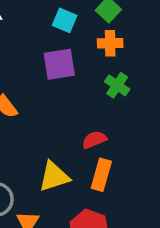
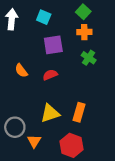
cyan square: (65, 20) -> (44, 17), moved
red semicircle: (94, 140) -> (50, 75), moved

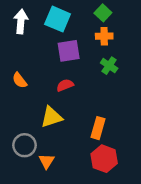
cyan square: (44, 17) -> (58, 19), size x1.5
orange semicircle: (21, 71) -> (20, 80), moved
yellow triangle: (50, 113) -> (51, 117), moved
red hexagon: (71, 145) -> (104, 159), moved

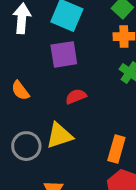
purple square: (69, 51) -> (64, 54), moved
gray circle: (25, 145) -> (26, 146), moved

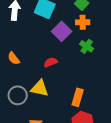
purple square: (64, 54) -> (62, 31), moved, turned -36
yellow triangle: (59, 136) -> (40, 88), turned 30

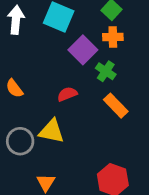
green cross: (87, 46) -> (106, 71), moved
orange rectangle: (78, 97) -> (116, 106), moved, turned -60

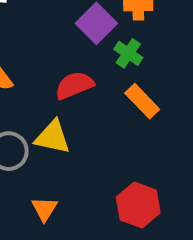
red semicircle: (67, 94) -> (74, 85), size x1.4

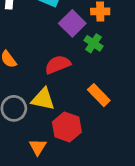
orange rectangle: (142, 101) -> (99, 95), moved
red hexagon: (138, 205) -> (67, 127), moved

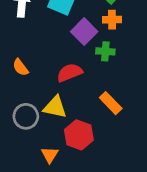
green cross: (94, 43) -> (105, 51), turned -30

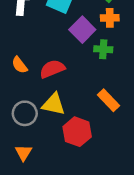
red semicircle: (70, 73) -> (52, 69), moved
orange triangle: (50, 155) -> (23, 153), moved

